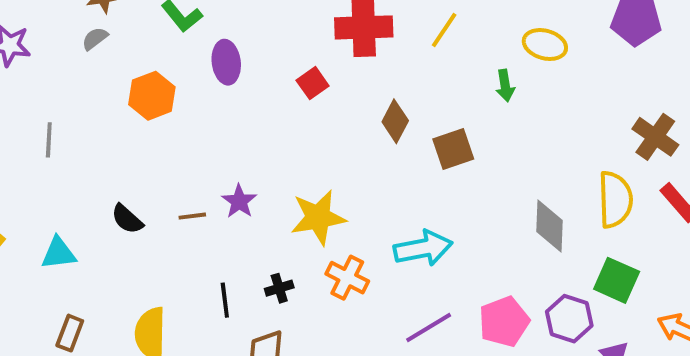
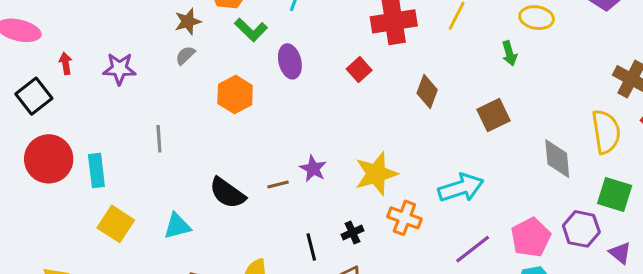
brown square: (453, 149) -> (494, 115), moved
black semicircle: (127, 219) -> (227, 193), size x1.4

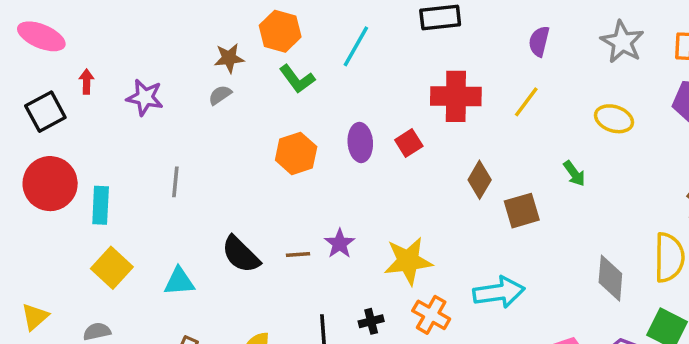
green arrow: (509, 53) -> (574, 173), moved, turned -30
purple ellipse: (290, 61) -> (360, 142), moved
orange hexagon: (235, 95) -> (296, 153), moved
brown square: (494, 115) -> (522, 211), moved

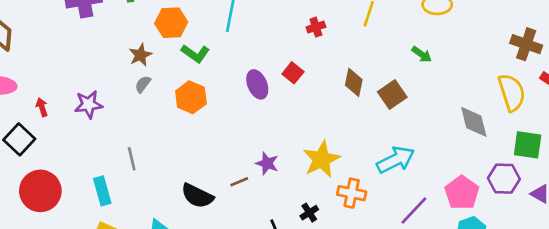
red cross: (456, 96) -> (316, 27), size x0.5
orange hexagon: (296, 153) -> (191, 97), moved
cyan rectangle: (101, 205) -> (102, 191), moved

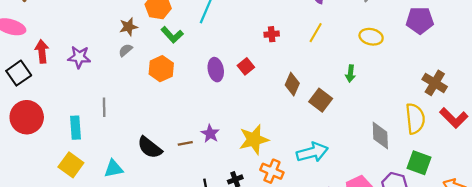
green arrow: (422, 54) -> (350, 73), turned 49
brown square: (392, 94) -> (321, 100), turned -30
red arrow: (42, 107) -> (42, 51), size x1.5

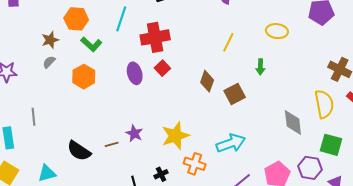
yellow line: (316, 33) -> (228, 42), moved
red cross: (272, 34) -> (155, 37), moved, size x2.0
brown square: (321, 100) -> (235, 94), turned 30

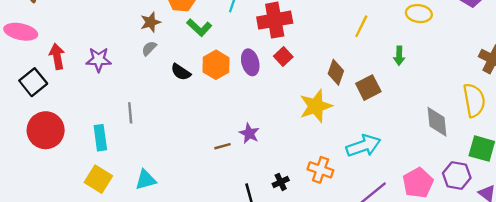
orange hexagon: (84, 77) -> (216, 65), moved
yellow star: (175, 136) -> (316, 106), moved
black semicircle: (79, 151) -> (181, 72), moved, size x0.7

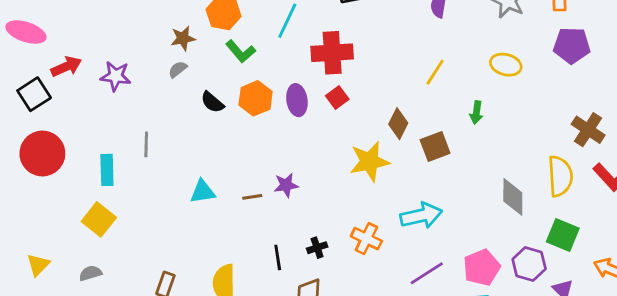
red arrow: (57, 56) -> (66, 67), turned 70
purple star: (249, 133) -> (286, 185), turned 30
cyan triangle: (146, 180) -> (203, 192), moved

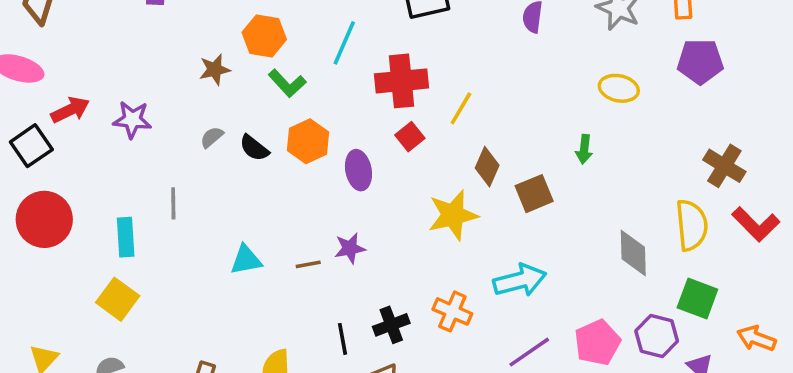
gray semicircle: (178, 69) -> (212, 137), moved
yellow line: (435, 72) -> (461, 108), moved
purple ellipse: (297, 100) -> (358, 170), moved
black cross: (317, 248) -> (391, 325), size x1.4

